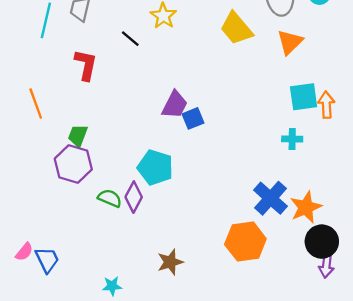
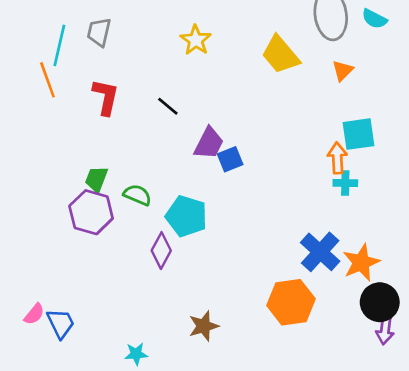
black line: (130, 39) -> (168, 106), moved
orange triangle: (290, 42) -> (343, 71), size x0.7
orange line: (36, 104) -> (47, 80), moved
orange arrow: (326, 105) -> (337, 158), moved
green semicircle: (110, 198) -> (137, 195), moved

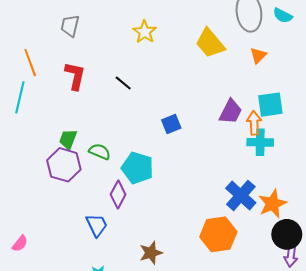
cyan line: (59, 45) -> (20, 97), moved
purple trapezoid: (209, 143) -> (231, 112), moved
cyan cross: (345, 183) -> (260, 142), size x1.4
blue trapezoid: (61, 323) -> (97, 225), moved

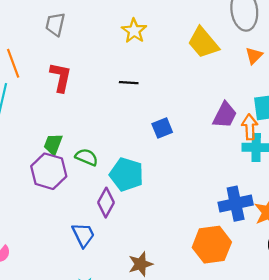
black line: (123, 83) -> (129, 83), moved, turned -36
blue cross: (241, 196) -> (236, 204), turned 36

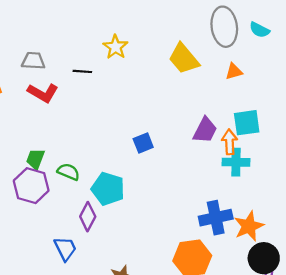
gray trapezoid: (55, 24) -> (33, 61), moved, turned 80
orange triangle: (254, 56) -> (234, 71), turned 30
red L-shape: (61, 77) -> (43, 93), turned 108
black line: (129, 83) -> (82, 71), moved

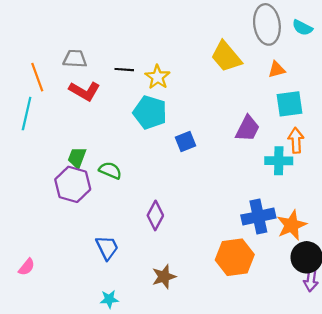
yellow star: (115, 47) -> (157, 77), moved
cyan square: (247, 123) -> (289, 104), moved
orange arrow: (230, 142) -> (296, 140), moved
cyan pentagon: (108, 189) -> (150, 112), moved
purple diamond: (88, 217) -> (155, 215), moved

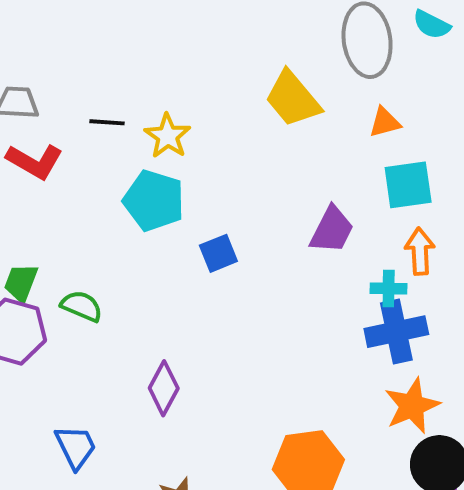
cyan semicircle: (302, 28) -> (432, 25), moved
cyan cross: (279, 161) -> (389, 289), size x0.7
blue cross: (258, 217) -> (396, 332), moved

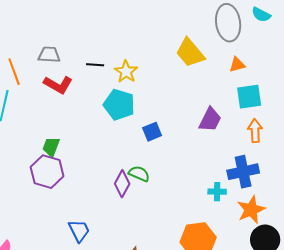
cyan cross: (389, 289) -> (217, 192), moved
green semicircle: (82, 306) -> (139, 174), moved
purple diamond: (164, 388) -> (122, 184), moved

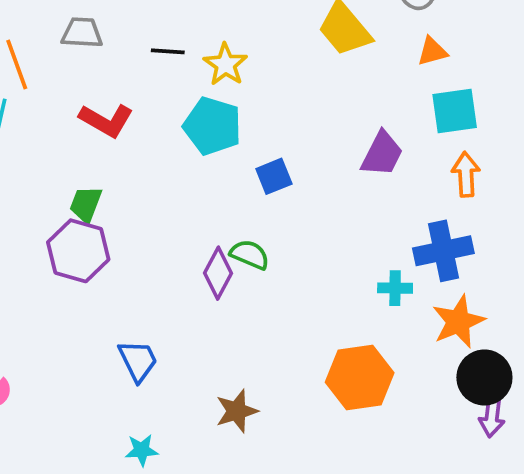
red L-shape: (58, 85) -> (106, 120), moved

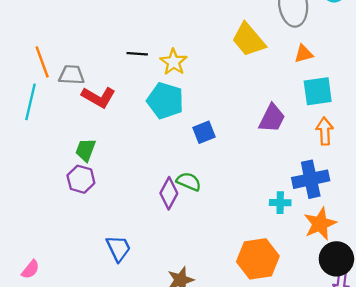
gray trapezoid: (82, 33) -> (72, 75), moved
purple hexagon: (78, 251) -> (81, 179), size x0.7

